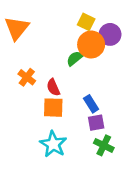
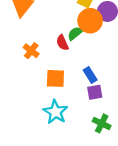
red semicircle: (53, 87) -> (62, 43), moved
green cross: (104, 145) -> (102, 123), moved

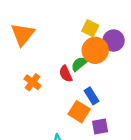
blue rectangle: (90, 75) -> (91, 96), moved
orange square: (55, 78) -> (79, 112), moved, turned 30

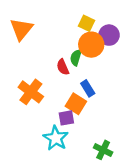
green semicircle: (79, 64) -> (76, 58), turned -35
orange cross: (33, 82) -> (31, 92), moved, size x1.5
purple square: (100, 126) -> (66, 118), moved

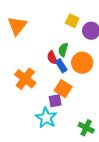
orange circle: (91, 45) -> (82, 63), moved
blue rectangle: (88, 88) -> (61, 66), moved

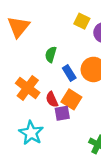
green semicircle: (63, 50) -> (51, 54), moved
red semicircle: (52, 58) -> (52, 99), moved
cyan star: (46, 118) -> (31, 133), moved

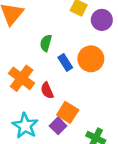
orange square: (71, 99) -> (68, 112), moved
purple square: (62, 113) -> (58, 126), moved, turned -35

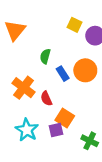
purple square: (58, 126) -> (56, 130), turned 32

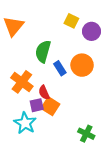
green semicircle: (45, 56) -> (43, 51), size x1.5
orange square: (65, 118) -> (50, 106), moved
purple square: (56, 130) -> (37, 105), moved

